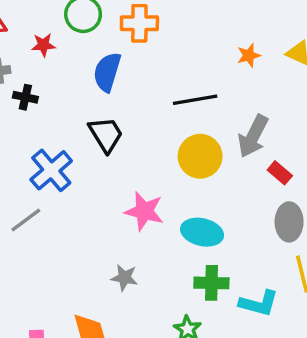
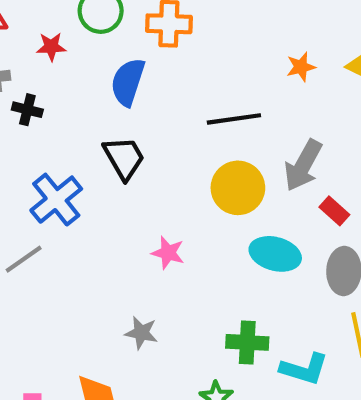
pink star: (144, 211) -> (168, 253), size x0.7
cyan ellipse: (202, 232) -> (275, 254), moved

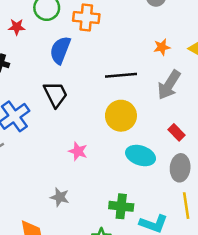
gray arrow: (303, 165) -> (169, 85), moved

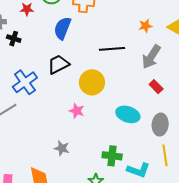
black trapezoid: (55, 94) -> (58, 64), turned -90
yellow circle: (121, 116) -> (92, 82), moved
red rectangle: (177, 132) -> (156, 87), moved

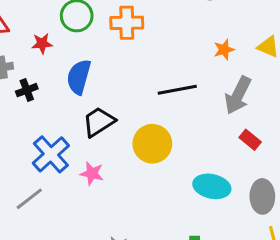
blue semicircle: (62, 28) -> (79, 77), moved
black cross: (14, 39) -> (27, 90), turned -32
pink star: (77, 111) -> (92, 173), moved

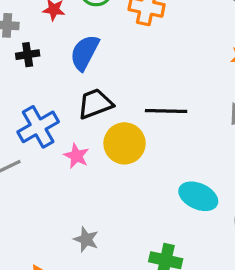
black line: (177, 90) -> (166, 111), moved
yellow circle: (152, 144) -> (125, 143), moved

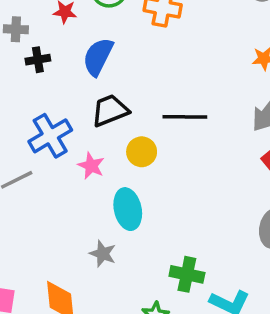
yellow circle: (125, 143) -> (142, 152), size x0.7
cyan ellipse: (198, 196) -> (128, 209), moved, turned 54

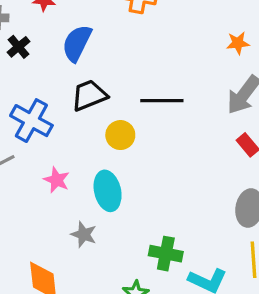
black cross: (38, 60) -> (19, 47), turned -30
blue cross: (50, 136) -> (31, 121), turned -30
pink star: (91, 166) -> (57, 180), moved

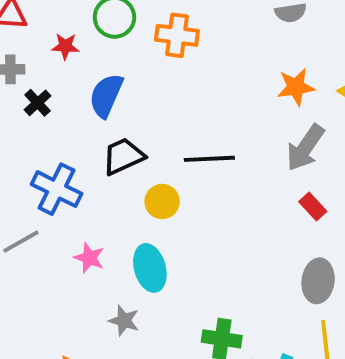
orange star: (238, 43) -> (296, 87), size x1.4

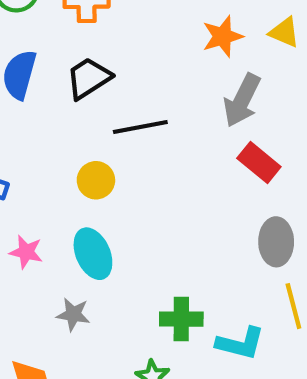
black trapezoid: (123, 156) -> (89, 78), moved
red rectangle: (313, 206) -> (259, 163), size x1.4

